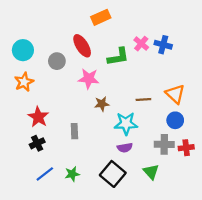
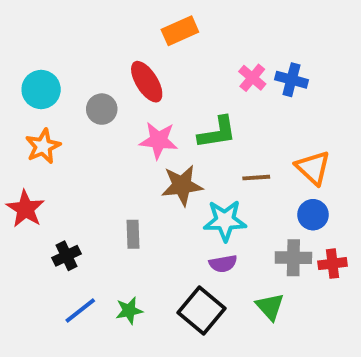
green L-shape: (118, 57) -> (217, 133), moved
brown star: (102, 104) -> (182, 185), size x1.5
red star: (38, 117) -> (25, 209), moved

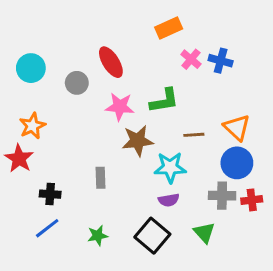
orange rectangle: (180, 31) -> (169, 28), moved
orange star: (43, 146) -> (32, 126), moved
blue circle: (313, 215) -> (237, 163), size x1.4
black cross: (67, 256) -> (50, 194), turned 30
blue line: (80, 311) -> (47, 228), moved

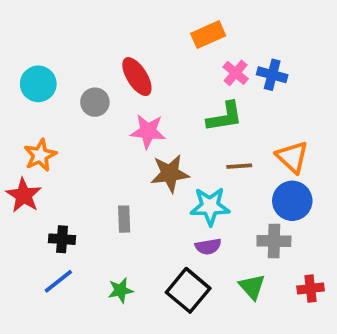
green L-shape: (164, 101) -> (225, 117), moved
red cross: (252, 200) -> (311, 289), moved

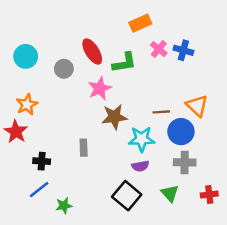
green L-shape: (225, 117) -> (124, 63), moved
pink star: (148, 131) -> (100, 88), turned -30
blue circle: (292, 201) -> (181, 132), moved
green star: (120, 290) -> (64, 206), moved

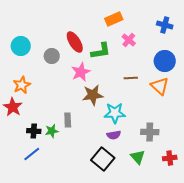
blue cross: (183, 50) -> (165, 25), moved
brown line: (161, 112) -> (131, 78), moved
blue circle: (181, 132) -> (165, 61), moved
green star: (64, 206) -> (52, 131), moved

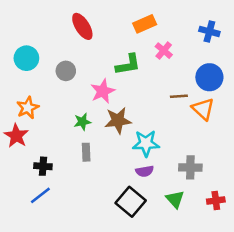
red ellipse: (75, 42) -> (82, 26), moved
brown line: (131, 78) -> (179, 96), moved
green star: (52, 131) -> (82, 122), moved

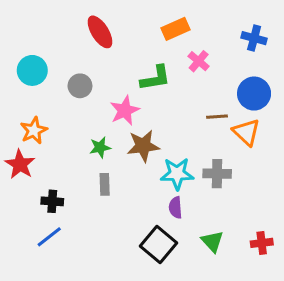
gray cross: (190, 167) -> (217, 174), moved
purple semicircle: (145, 171) -> (175, 207), turned 96

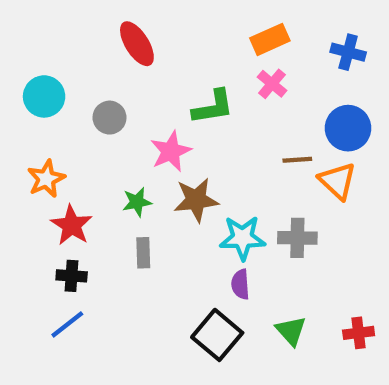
orange rectangle: (175, 29) -> (270, 39), moved
red star: (20, 164) -> (72, 225), moved

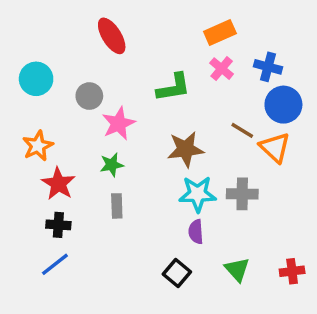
blue cross: (348, 52) -> (268, 67), moved
pink star: (171, 151) -> (119, 124), moved
brown line: (297, 160) -> (242, 130), turned 35
brown star: (196, 200) -> (186, 149), moved
black square: (217, 335) -> (177, 273), size x0.7

